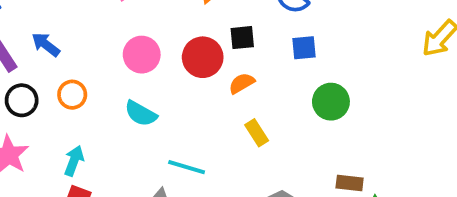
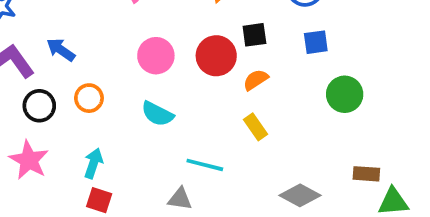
yellow rectangle: (257, 133) -> (255, 127), moved

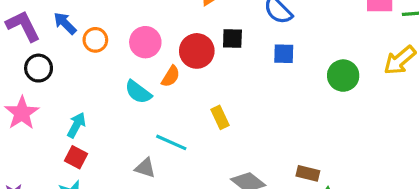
orange semicircle: (256, 80) -> (171, 76), moved, turned 145
green circle: (345, 94) -> (343, 76), moved
orange circle: (89, 98) -> (95, 40), moved

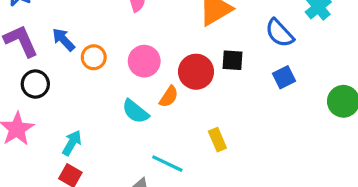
blue square: (284, 54) -> (284, 77), turned -30

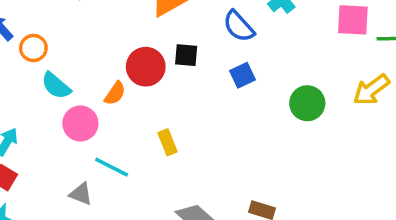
pink circle: (144, 61) -> (80, 123), moved
cyan semicircle: (135, 111) -> (56, 86), moved

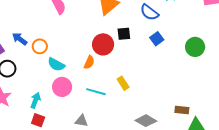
pink circle: (80, 123) -> (62, 87), moved
cyan line: (112, 167) -> (96, 92), moved

